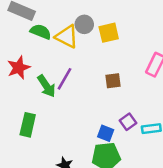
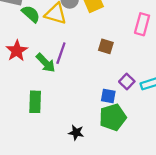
green semicircle: (41, 32) -> (31, 14), turned 30
brown square: (113, 81) -> (106, 46), turned 35

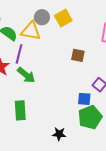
purple line: (61, 53) -> (19, 54), moved

